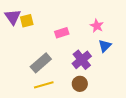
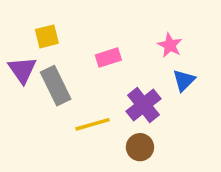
purple triangle: (13, 17) -> (22, 70), moved
gray rectangle: (41, 63) -> (56, 86), moved, turned -75
yellow line: (44, 85) -> (93, 124), moved

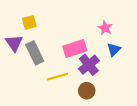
pink rectangle: (108, 58) -> (75, 48), moved, size x1.5

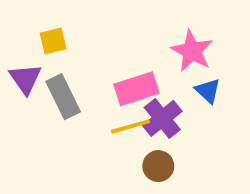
pink star: (105, 28) -> (192, 51), size x1.5
blue triangle: (114, 50) -> (208, 91), turned -32
yellow line: (57, 77) -> (131, 126), moved

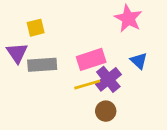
pink star: (192, 51) -> (128, 18), moved
gray rectangle: (63, 97) -> (42, 65), turned -68

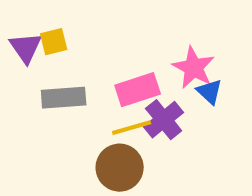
pink star: (128, 18) -> (194, 68), moved
purple triangle: (17, 53) -> (26, 48), moved
brown circle: (106, 111) -> (120, 168), moved, size x1.5

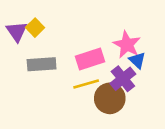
yellow square: (54, 42) -> (35, 28), turned -30
purple cross: (164, 120) -> (123, 79), moved
brown circle: (120, 168) -> (110, 98), moved

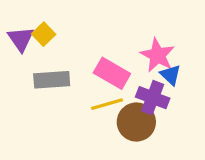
pink rectangle: (90, 59) -> (112, 73), turned 48
purple cross: (123, 79) -> (153, 98), turned -30

